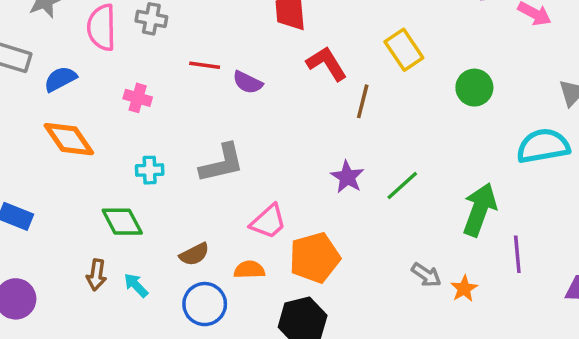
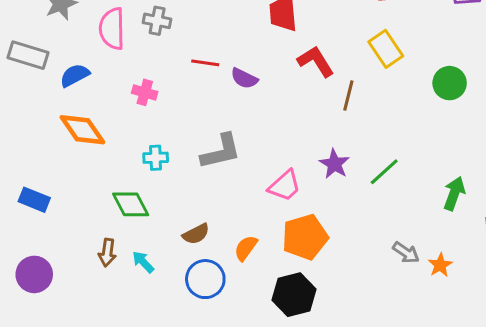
green arrow: (480, 210) -> (454, 194), size x0.7
pink trapezoid: (268, 222) -> (285, 186), moved
orange semicircle: (249, 270) -> (246, 248), turned -52

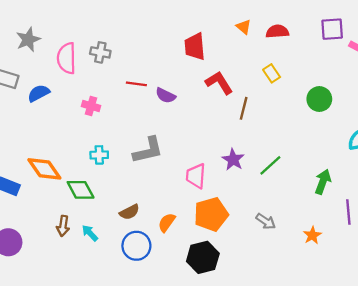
yellow rectangle: (386, 49) -> (272, 73), size x0.7
orange diamond: (82, 130) -> (44, 169), moved
pink trapezoid: (285, 186) -> (196, 176), turned 136
gray arrow: (406, 253) -> (266, 221), moved

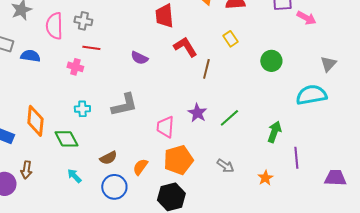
red line: (136, 84) -> (91, 48), moved
blue semicircle: (39, 93) -> (30, 56), turned 36
orange diamond: (44, 169) -> (35, 121), turned 40
brown arrow: (63, 226) -> (26, 170), moved

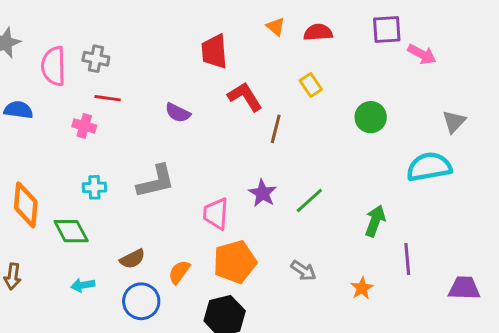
cyan arrow: (74, 176) -> (83, 285), turned -56

